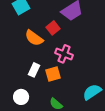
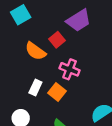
orange square: (53, 74) -> (57, 92), turned -35

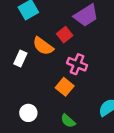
white rectangle: (35, 87) -> (20, 58), moved

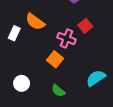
red square: (65, 35) -> (85, 26), moved

